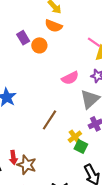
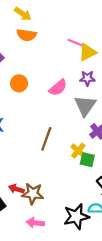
orange circle: (39, 45) -> (19, 83), moved
red arrow: (13, 157) -> (16, 189), turned 128

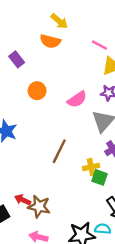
yellow arrow: (23, 14) -> (59, 21), moved
pink line: (75, 42) -> (99, 45), moved
yellow cross: (78, 151) -> (91, 167), turned 32

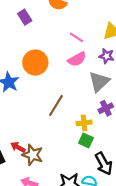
pink line: (99, 45) -> (76, 37), moved
orange circle: (37, 91) -> (35, 63), moved, size x1.5
green square: (99, 177) -> (86, 140), moved

